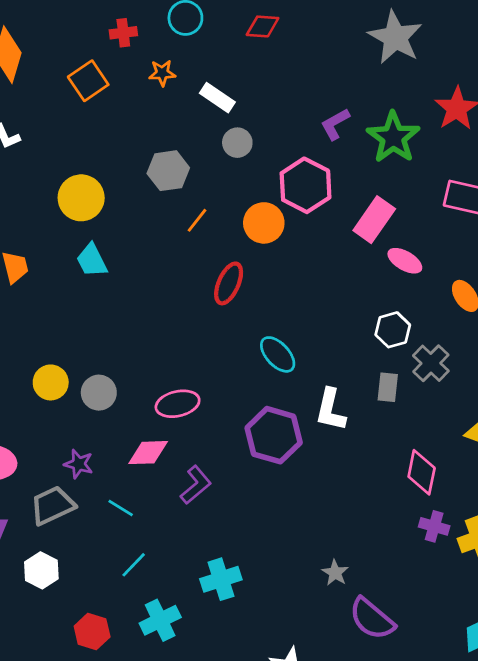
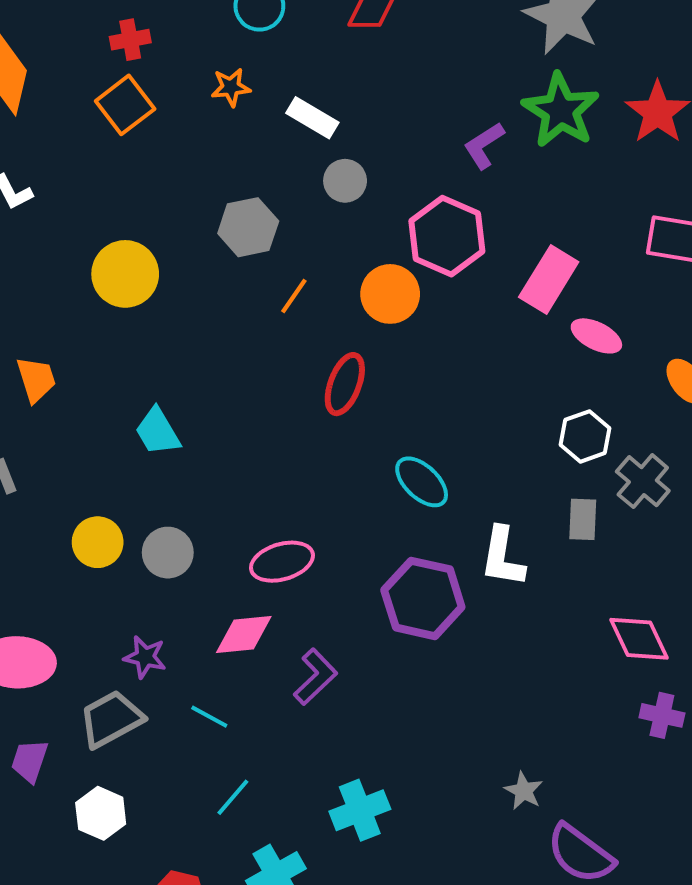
red cross: (123, 33) -> (130, 40), moved
green star: (393, 137) -> (561, 110), moved
cyan trapezoid: (92, 260) -> (158, 432), moved
pink diamond: (422, 472) -> (639, 639), turned -33

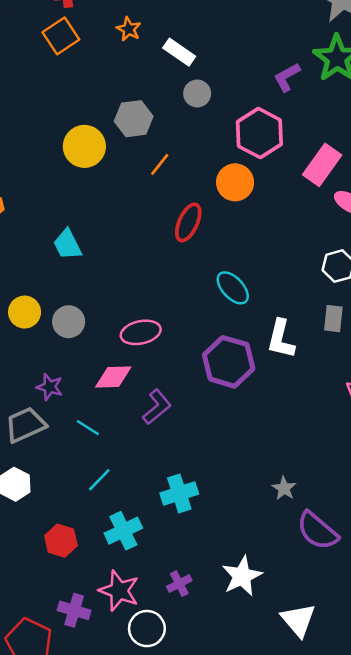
orange star: (231, 87) -> (129, 29), turned 30
yellow circle: (125, 274) -> (84, 146), moved
orange circle: (390, 294) -> (235, 182), moved

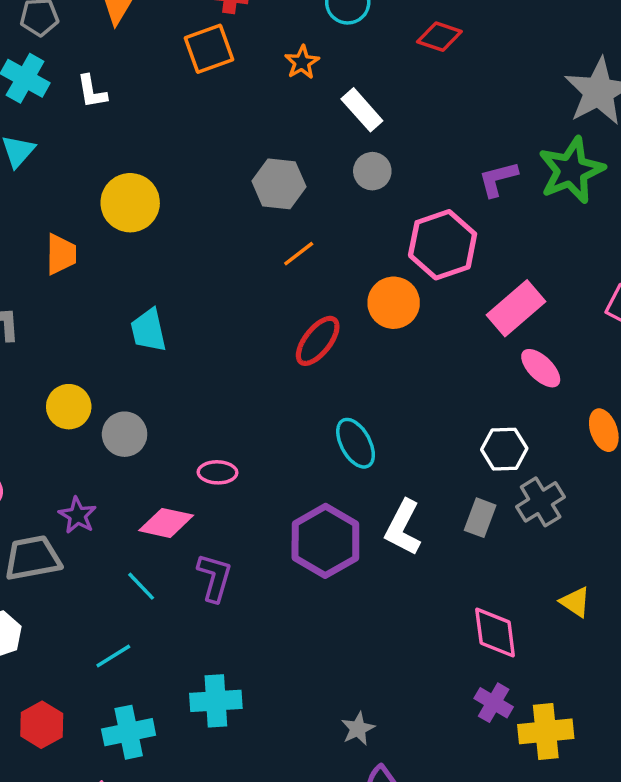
yellow circle: (84, 146) -> (130, 203), moved
pink ellipse: (141, 332) -> (218, 472), size x0.7
purple L-shape: (157, 407) -> (214, 578), turned -48
cyan line: (88, 428) -> (141, 586), moved

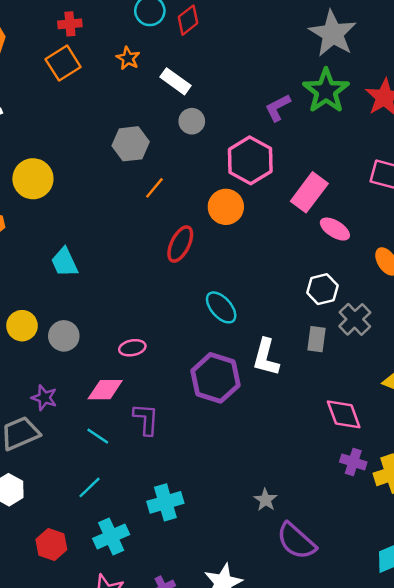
red diamond: (439, 37) -> (188, 20), moved, turned -44

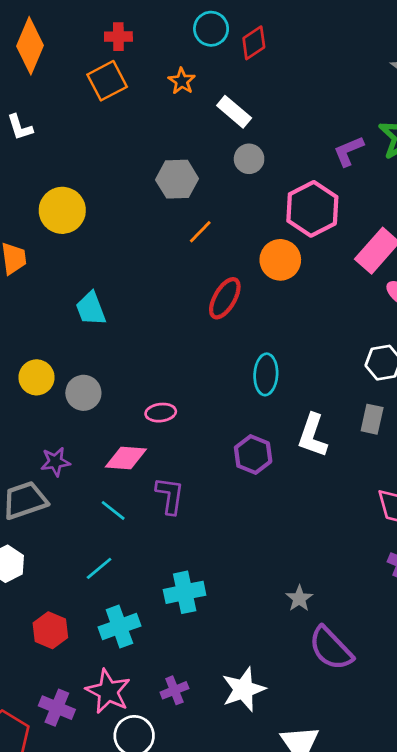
cyan ellipse: (221, 307) -> (266, 374), turned 40
purple hexagon: (215, 378) -> (253, 454), size x0.7
purple star: (44, 398) -> (55, 462), turned -30

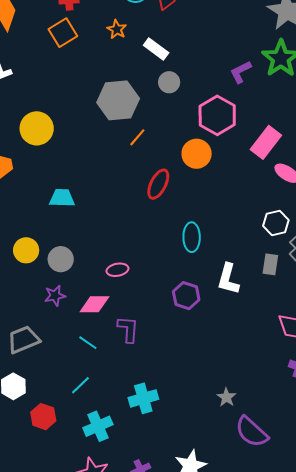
gray hexagon: (177, 179) -> (118, 100), size x1.4
cyan trapezoid: (91, 309) -> (62, 198), turned 116
purple star: (55, 462) -> (55, 296), moved
red hexagon: (50, 630) -> (43, 417), moved

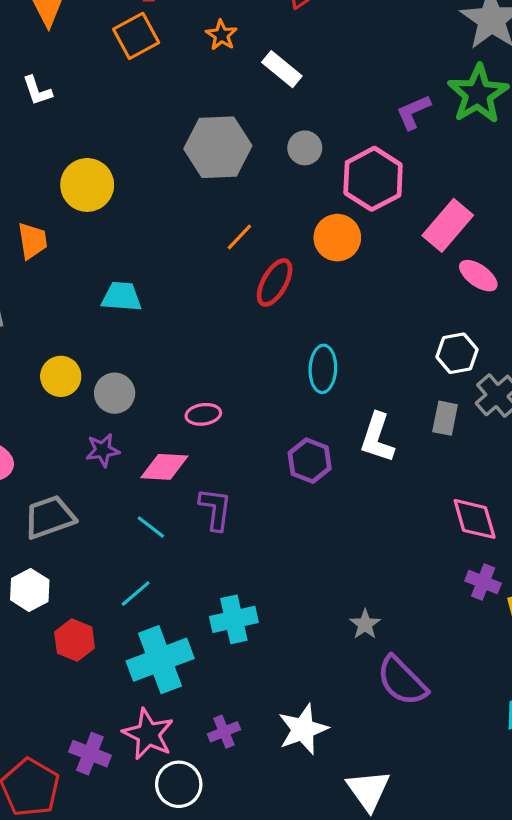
gray circle: (169, 82) -> (305, 148), moved
orange line: (137, 137) -> (239, 237), moved
cyan cross: (98, 426) -> (160, 660), size x1.4

